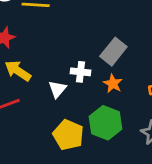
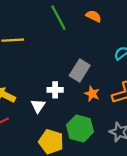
orange star: (113, 84) -> (92, 94), moved

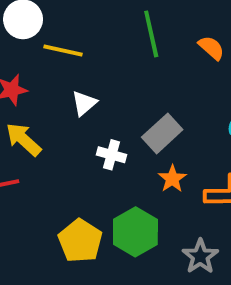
white triangle: (38, 106) -> (84, 103), moved

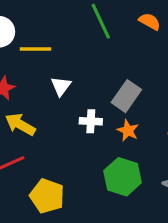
orange star: (172, 179) -> (128, 131), moved
yellow pentagon: (80, 241) -> (47, 196), moved

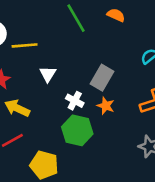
white cross: (91, 121) -> (75, 101), turned 30
green hexagon: (123, 177) -> (77, 130), moved

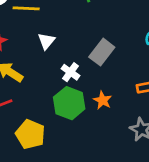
orange star: (106, 106) -> (103, 100), moved

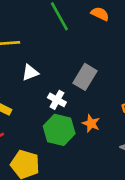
white triangle: (46, 41) -> (30, 72), turned 36

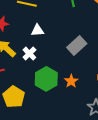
white cross: (57, 100) -> (29, 54), moved

